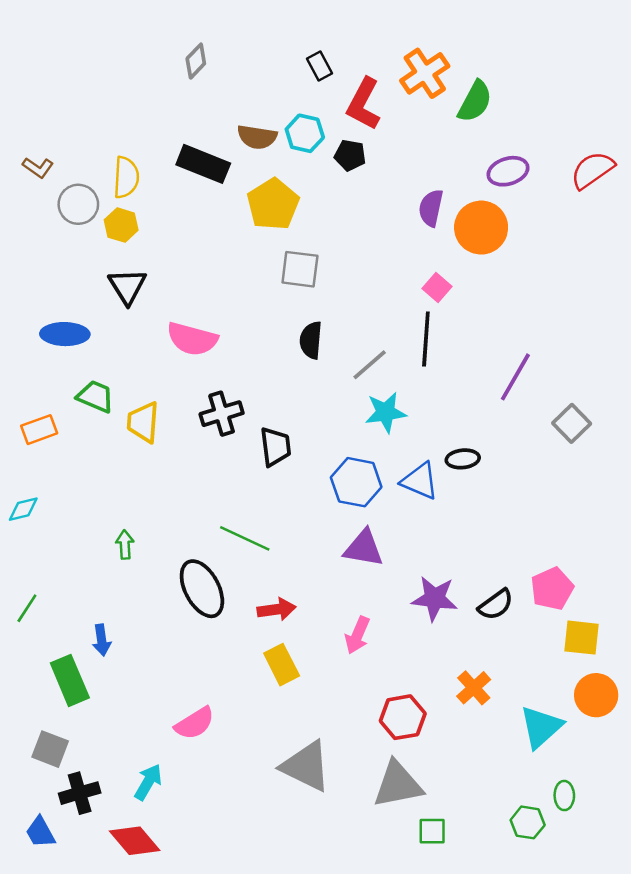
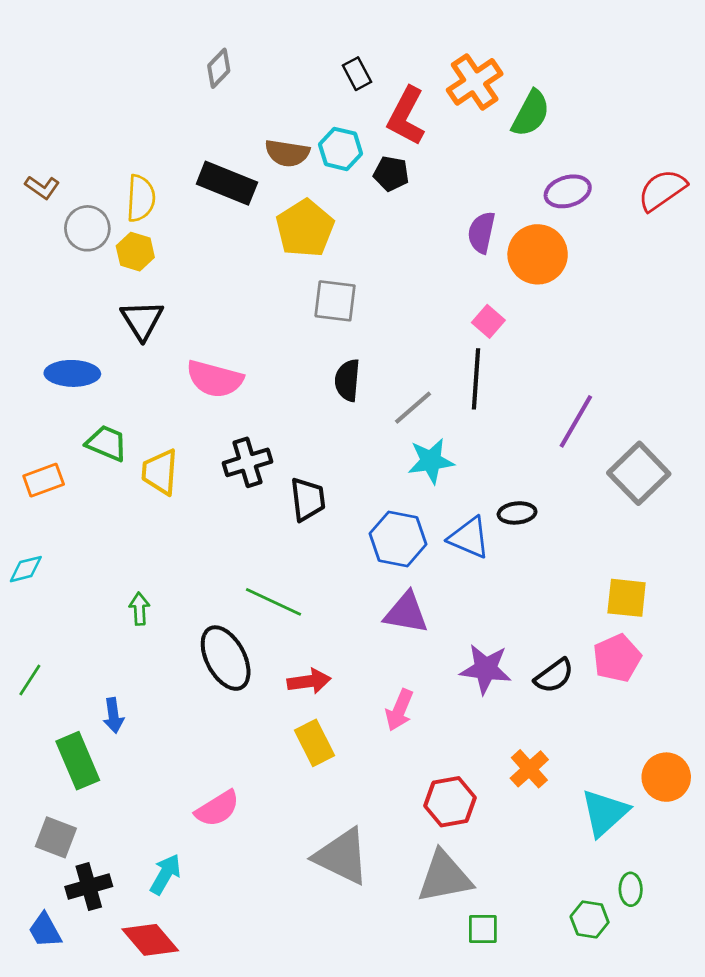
gray square: (572, 423) -> (639, 473), size x1.4
yellow square: (581, 638) -> (627, 598), moved

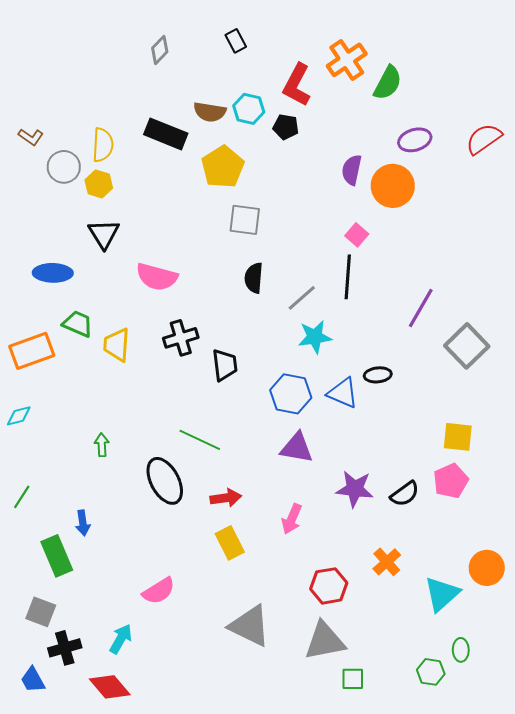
black rectangle: (357, 74) -> (236, 41), moved
orange rectangle: (44, 480) -> (32, 351), size x1.5

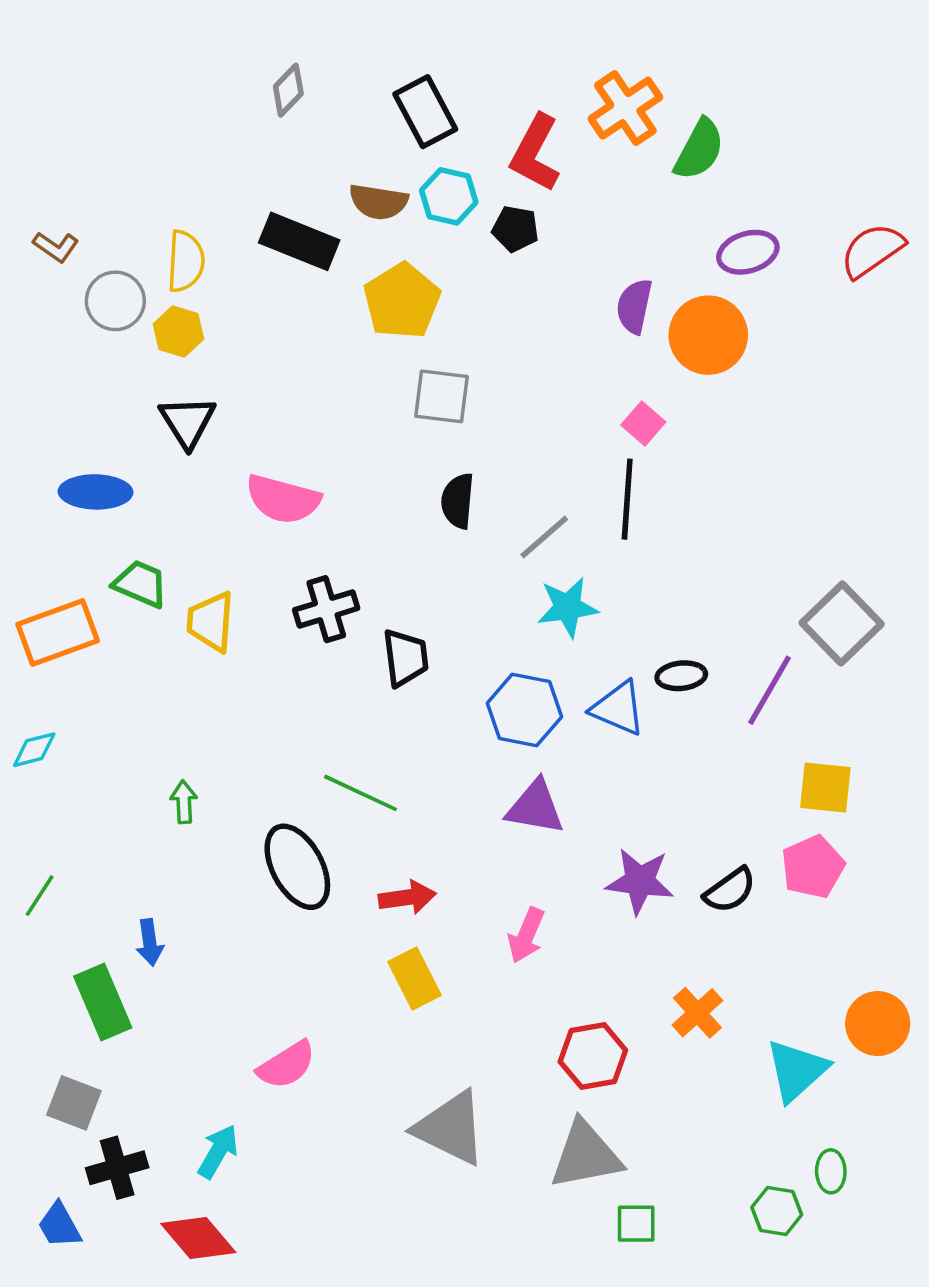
black rectangle: (236, 41) -> (425, 112), moved, size x1.6
purple line: (421, 308) -> (770, 690), moved

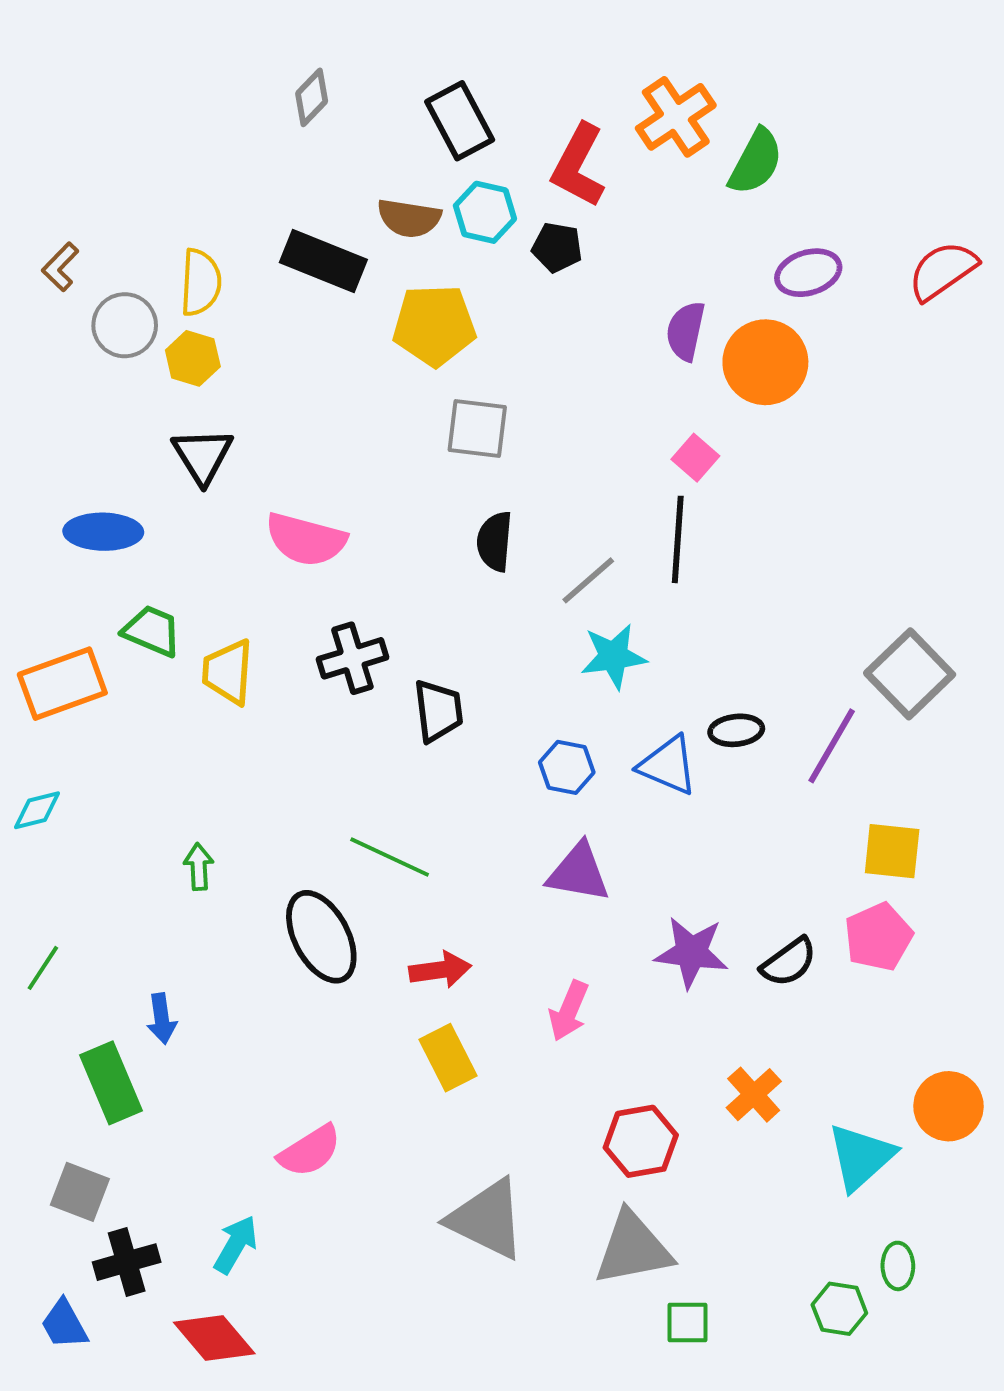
brown L-shape: (56, 247) -> (60, 267), turned 99
yellow pentagon: (402, 301) -> (434, 325), turned 30
blue hexagon: (524, 710) -> (567, 767), size x0.7

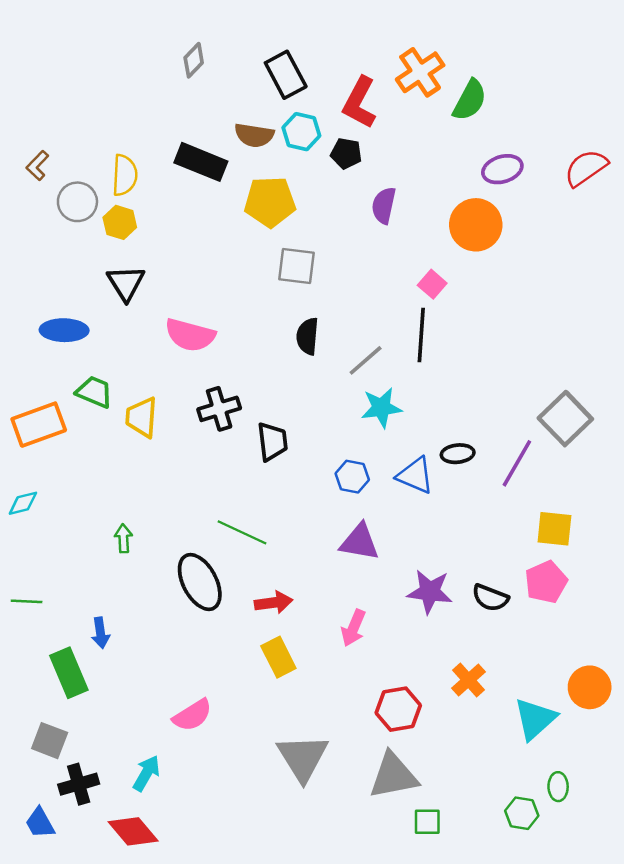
purple semicircle: (686, 331) -> (384, 205), moved
black semicircle: (789, 962) -> (490, 598), turned 57
green line: (43, 968) -> (27, 601), turned 60
gray triangle: (487, 1219) -> (303, 758), turned 32

